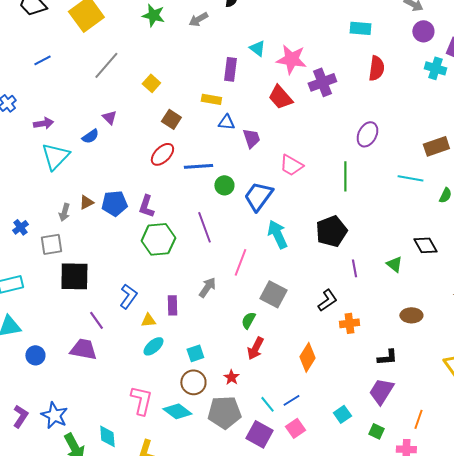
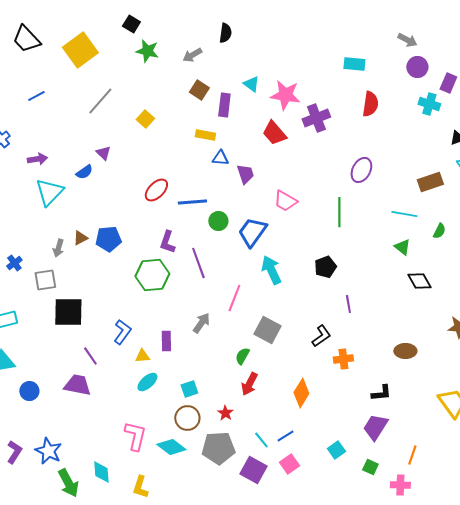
brown square: (171, 119) -> (199, 90), moved
purple L-shape: (146, 206) -> (167, 242), moved
black pentagon: (331, 231) -> (325, 267), size x0.7
green triangle: (394, 264) -> (402, 247), moved

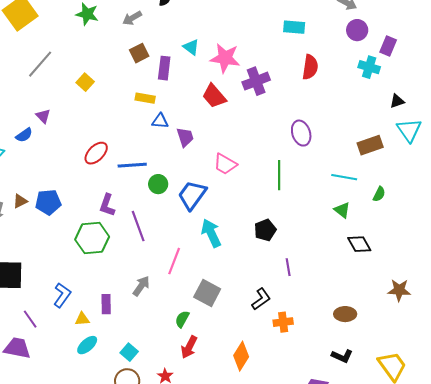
brown square: (199, 90) -> (139, 53), turned 30
purple ellipse: (361, 170) -> (301, 133), turned -45
cyan square: (189, 389) -> (129, 352), turned -30
black L-shape: (381, 393) -> (342, 356), moved, turned 30

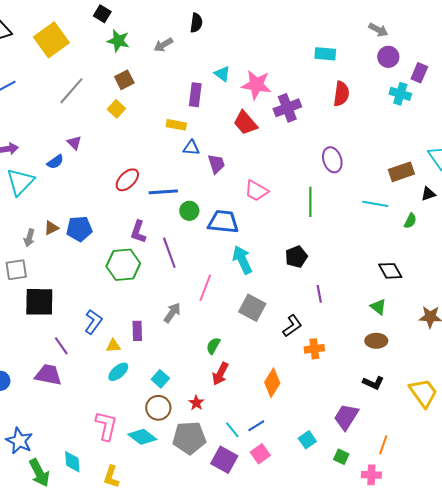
brown square: (139, 53) -> (124, 80), moved
black triangle: (397, 101) -> (428, 194), moved
blue trapezoid: (192, 195) -> (223, 222), turned 60
green triangle: (342, 210) -> (378, 307), moved
gray square: (207, 293) -> (252, 308), moved

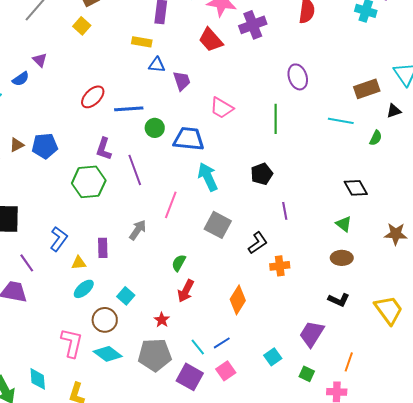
brown circle: (158, 408) -> (105, 320), moved

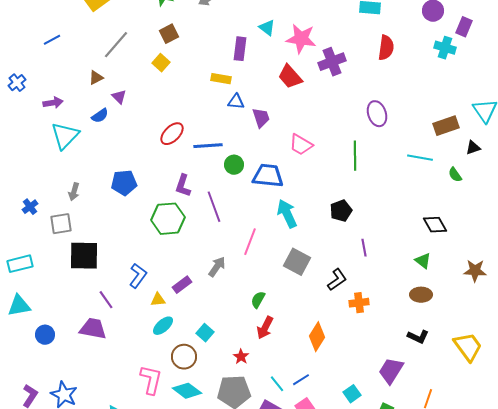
green semicircle: (376, 138) -> (455, 175), turned 119
brown triangle: (17, 145) -> (96, 78), moved
purple rectangle: (103, 248) -> (182, 285), turned 54

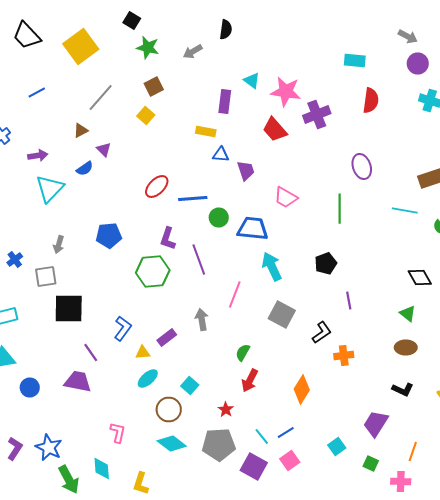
gray arrow: (217, 267) -> (202, 320), turned -45
pink L-shape: (151, 380) -> (118, 432), moved, size x0.7

